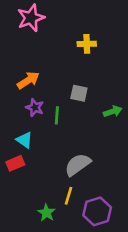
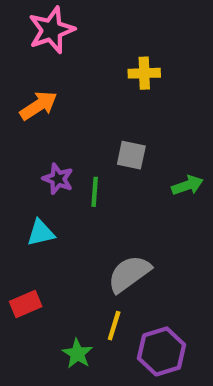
orange arrow: (28, 80) -> (39, 106), moved
cyan triangle: (24, 140) -> (41, 233), turned -48
red rectangle: (15, 163) -> (26, 304), moved

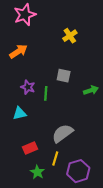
yellow cross: (144, 73) -> (70, 36), turned -32
red rectangle: (26, 304) -> (30, 148), moved

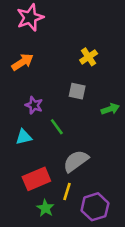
yellow cross: (70, 36) -> (89, 57), moved
green line: (46, 93) -> (57, 127), moved, turned -40
red rectangle: (30, 148) -> (36, 179), size x1.5

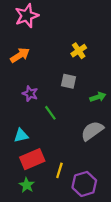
cyan triangle: (24, 137) -> (21, 135), moved
gray semicircle: (76, 161) -> (92, 131), moved
green star: (45, 208) -> (27, 185), moved

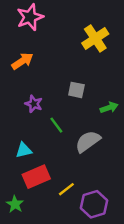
yellow cross: (79, 51) -> (95, 38), moved, size x1.5
gray semicircle: (92, 131) -> (88, 141), moved
yellow line: (59, 170) -> (66, 189), turned 35
green star: (27, 185) -> (15, 204), moved

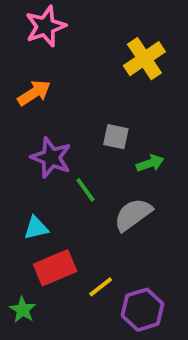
purple star: (34, 104) -> (51, 158), size x1.5
green arrow: (109, 108) -> (150, 163), moved

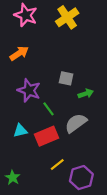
pink star: (45, 26) -> (26, 15), turned -30
yellow cross: (144, 59) -> (67, 17), moved
red rectangle: (55, 268) -> (46, 136), moved

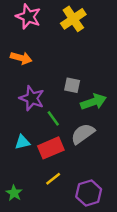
orange arrow: (19, 53) -> (21, 58), turned 48
green arrow: (86, 94) -> (93, 102), size x1.5
yellow line: (57, 164) -> (53, 179), moved

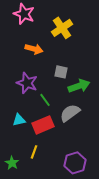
yellow cross: (73, 19) -> (62, 28), moved
orange arrow: (21, 58) -> (34, 49), moved
yellow line: (53, 179) -> (34, 152), moved, turned -32

